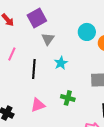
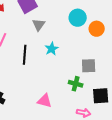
green cross: (68, 98) -> (76, 84), moved
pink triangle: (38, 105) -> (45, 101), moved, turned 35

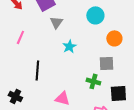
orange circle: (97, 29) -> (114, 38), moved
black line: (25, 55) -> (37, 70), moved

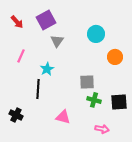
cyan star: (69, 46) -> (47, 69), moved
gray square: (106, 63) -> (87, 82), moved
black square: (118, 93) -> (119, 102), moved

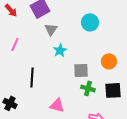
orange circle: (115, 57) -> (109, 61), moved
cyan star: (47, 69) -> (60, 50), moved

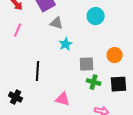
gray triangle: (51, 29) -> (57, 23), turned -48
pink line: (15, 44) -> (18, 30), moved

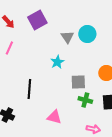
gray triangle: (57, 23) -> (67, 37), moved, turned 40

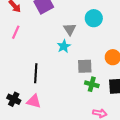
gray triangle: (67, 37) -> (70, 29), moved
pink triangle: (54, 117) -> (34, 101), moved

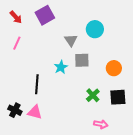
cyan star: (64, 46) -> (61, 67), moved
gray square: (85, 66) -> (82, 60), moved
green cross: (92, 84) -> (93, 95), turned 32

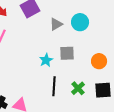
gray triangle: (71, 40) -> (56, 24), moved, turned 32
black line: (37, 84) -> (54, 86), moved

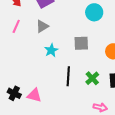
gray triangle: (56, 24) -> (42, 26), moved
cyan star: (46, 60) -> (51, 50), moved

